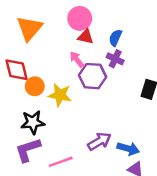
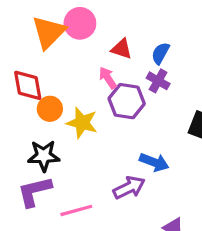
pink circle: (80, 18) -> (80, 23), moved
blue arrow: (128, 149) -> (154, 162), moved

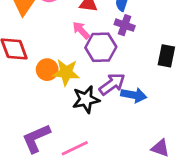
orange circle: (50, 109) -> (47, 70), moved
black star: (44, 156) -> (86, 99), moved
purple arrow: (129, 188) -> (112, 84), moved

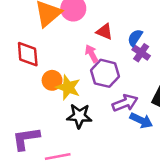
purple cross: (125, 25) -> (141, 53), moved
purple arrow: (112, 84) -> (125, 103), moved
blue arrow: (134, 95) -> (141, 120), moved

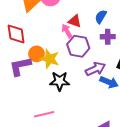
red triangle: (105, 32) -> (75, 21), moved
purple cross: (141, 53) -> (108, 37), moved, turned -32
purple L-shape: (26, 139) -> (20, 66), moved

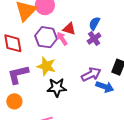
purple cross: (108, 37) -> (94, 38), moved, turned -32
purple hexagon: (78, 46) -> (46, 37), moved
orange circle: (36, 54) -> (14, 101), moved

